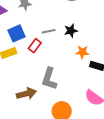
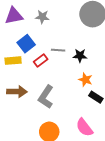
blue square: (17, 33) -> (26, 44), turned -30
brown arrow: (26, 94) -> (17, 92), moved

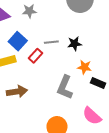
gray L-shape: (46, 97) -> (65, 87), moved

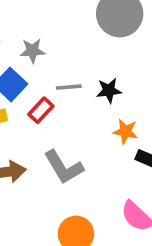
gray star: (29, 11) -> (32, 51), moved
gray L-shape: (65, 87) -> (64, 167), moved, turned -55

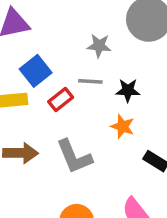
gray star: (32, 51) -> (99, 46), moved
orange star: (125, 131) -> (123, 126), moved

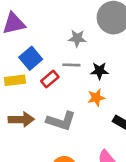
orange star: (123, 126) -> (96, 98), turned -30
gray L-shape: (74, 157) -> (61, 121), turned -48

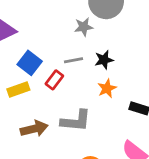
gray star: (77, 38) -> (84, 27), moved

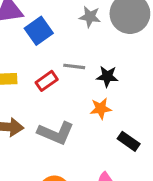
gray star: (84, 27) -> (90, 17), moved
blue square: (30, 63) -> (39, 31), moved

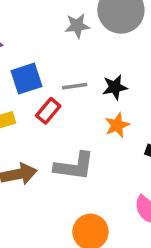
blue square: (39, 31) -> (27, 79), moved, turned 32

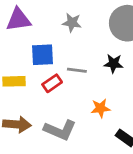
gray star: (77, 26) -> (72, 23), moved
black star: (115, 87) -> (113, 64), moved

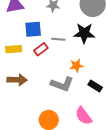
black star: (113, 64) -> (84, 33), size x1.5
gray L-shape: (60, 130) -> (62, 84), moved

